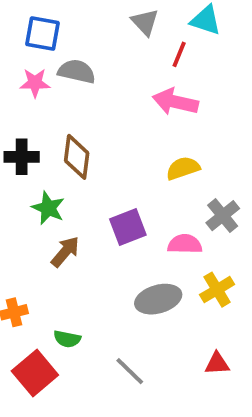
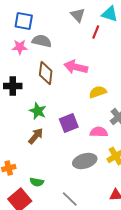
pink arrow: (175, 102) -> (76, 67), moved
brown diamond: (77, 157) -> (46, 73), moved
green star: (48, 208) -> (38, 111), moved

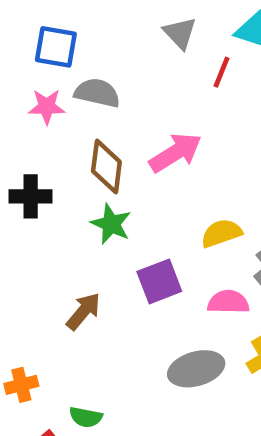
pink arrow: (76, 67) -> (175, 153), turned 135
yellow semicircle: (98, 92) -> (221, 233), moved
green star: (38, 111) -> (111, 224), moved

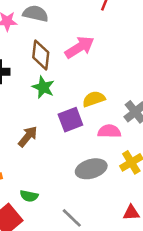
yellow semicircle: (221, 233) -> (94, 99), moved

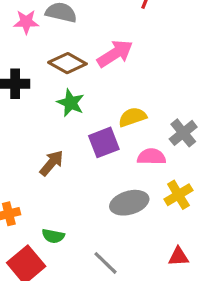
brown diamond: (41, 55) -> (67, 63), turned -68

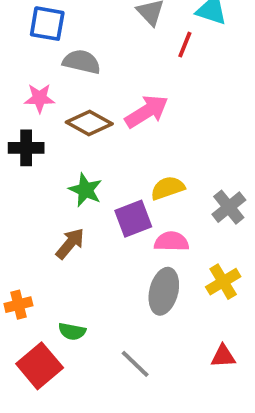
pink star: (26, 22) -> (40, 98), moved
green star: (71, 103) -> (85, 190), moved
pink semicircle: (151, 157) -> (171, 242), moved
gray ellipse: (129, 203) -> (164, 291), turned -60

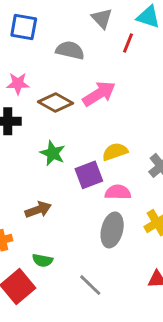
gray semicircle: (82, 62) -> (70, 50), moved
brown arrow: (70, 243) -> (38, 210), moved, turned 30

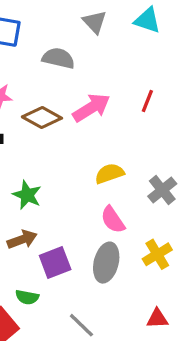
red line: (128, 43) -> (147, 101), moved
green star: (53, 153) -> (27, 195), moved
purple square: (89, 175) -> (55, 263), moved
pink semicircle: (118, 192) -> (113, 220), turned -125

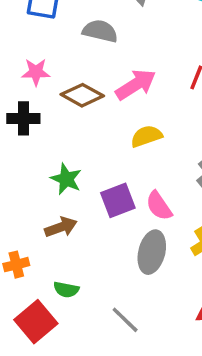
yellow semicircle: (109, 174) -> (146, 136), moved
purple square: (55, 263) -> (118, 200), moved

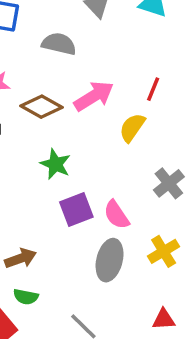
yellow semicircle: (146, 136) -> (132, 128), moved, turned -36
green star: (66, 179) -> (55, 164), moved
brown arrow: (61, 227) -> (21, 258), moved

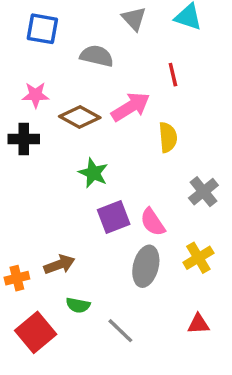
red line: (153, 89) -> (173, 75), moved, turned -35
yellow semicircle: (132, 128) -> (168, 137), turned 140
green semicircle: (26, 297) -> (78, 305), moved

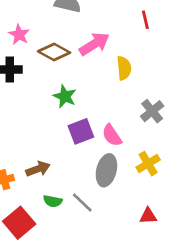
red line: (173, 75) -> (145, 20), moved
pink star: (36, 95) -> (19, 35), turned 30
gray line: (120, 331) -> (82, 203), moved

